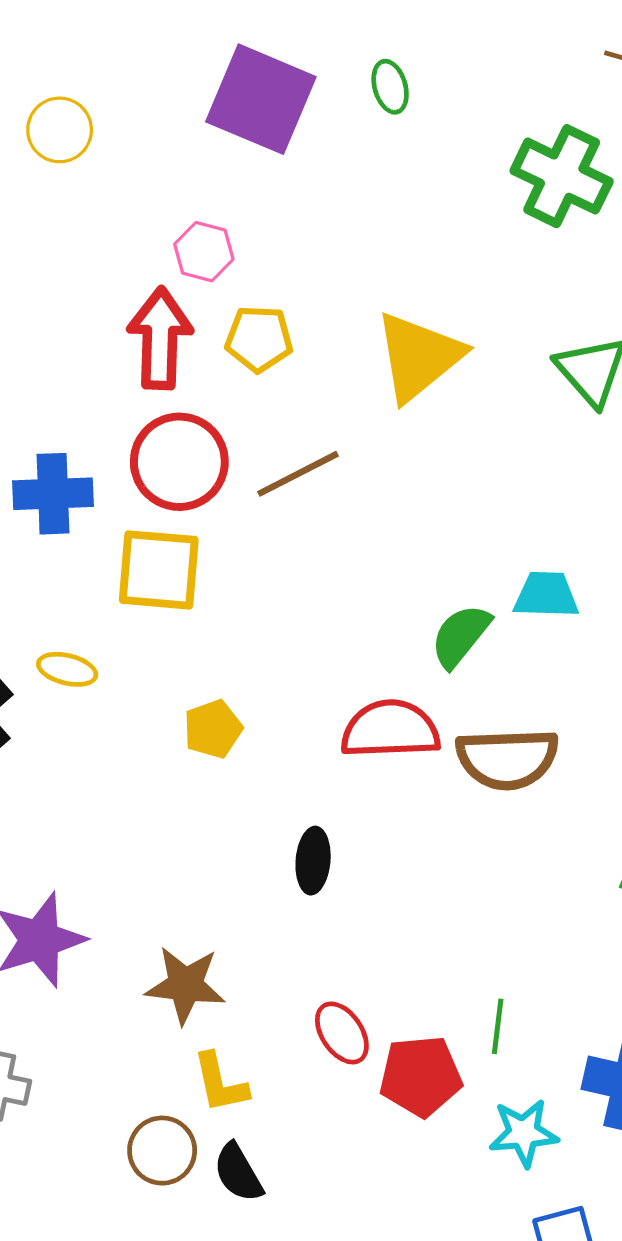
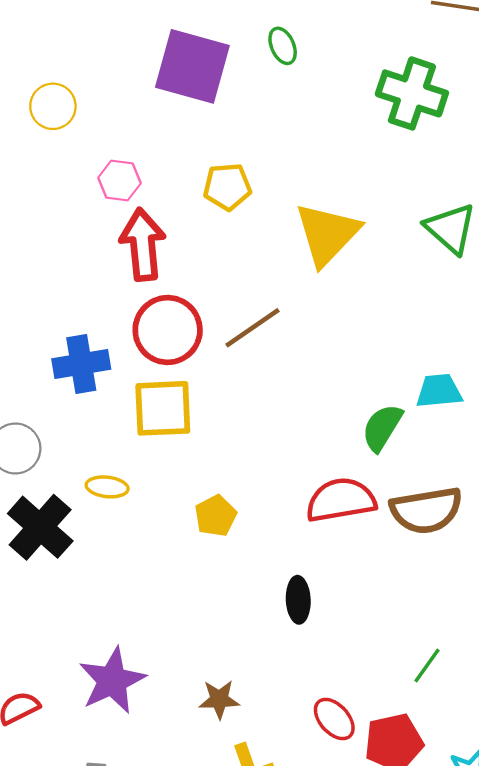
pink hexagon: (204, 252) -> (119, 180), moved
yellow pentagon: (259, 339) -> (227, 187), moved
brown star: (185, 985) -> (219, 699), size x0.7
green line: (498, 1026) -> (427, 666), moved, turned 36

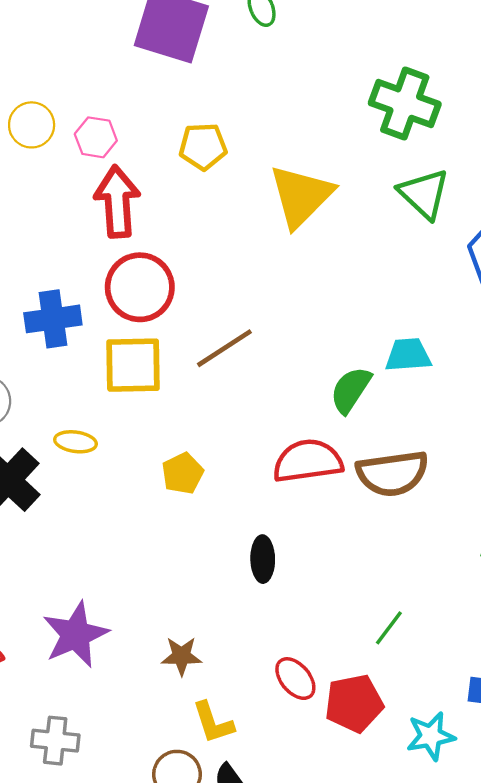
green cross: (412, 93) -> (405, 104), moved
yellow circle: (53, 106) -> (32, 125), moved
brown line: (253, 328) -> (224, 348), moved

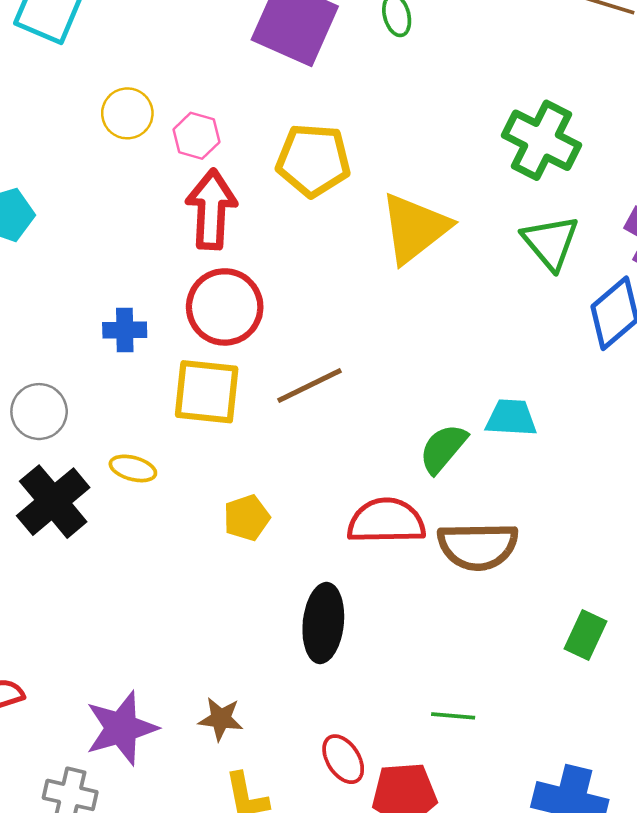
yellow pentagon: (203, 146) -> (313, 160), size x1.4
blue cross: (53, 319) -> (125, 330), size x0.7
black ellipse: (263, 559) -> (323, 623), size x1.5
green line: (389, 628) -> (453, 716), turned 51
purple star: (76, 635) -> (121, 728), moved

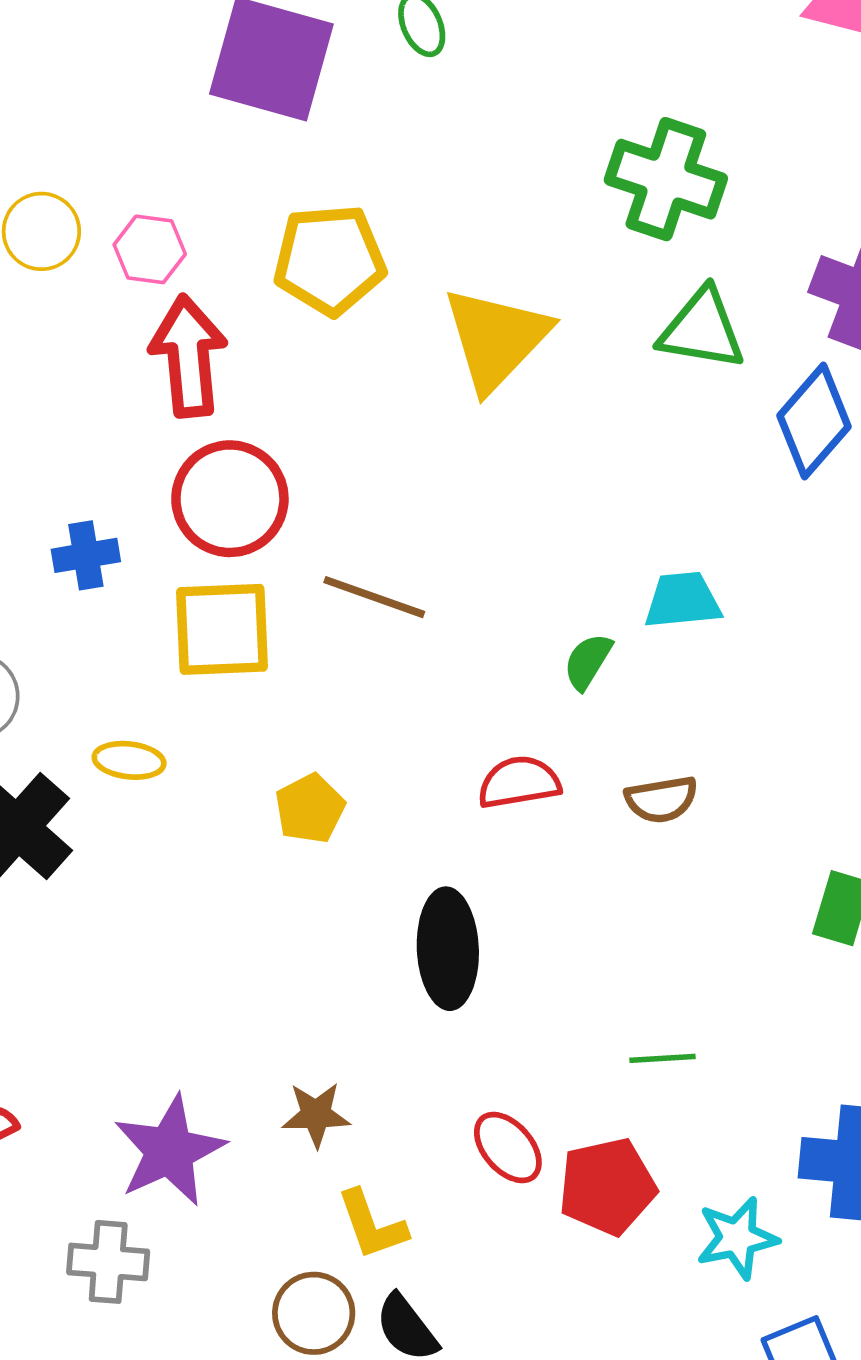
green triangle: (550, 242) -> (702, 329), turned -32
brown line: (310, 385) -> (374, 597), turned 54
green semicircle: (443, 449) -> (588, 661), size x0.7
red semicircle: (386, 521) -> (519, 782), size x0.7
brown semicircle: (478, 546) -> (661, 799), size x0.6

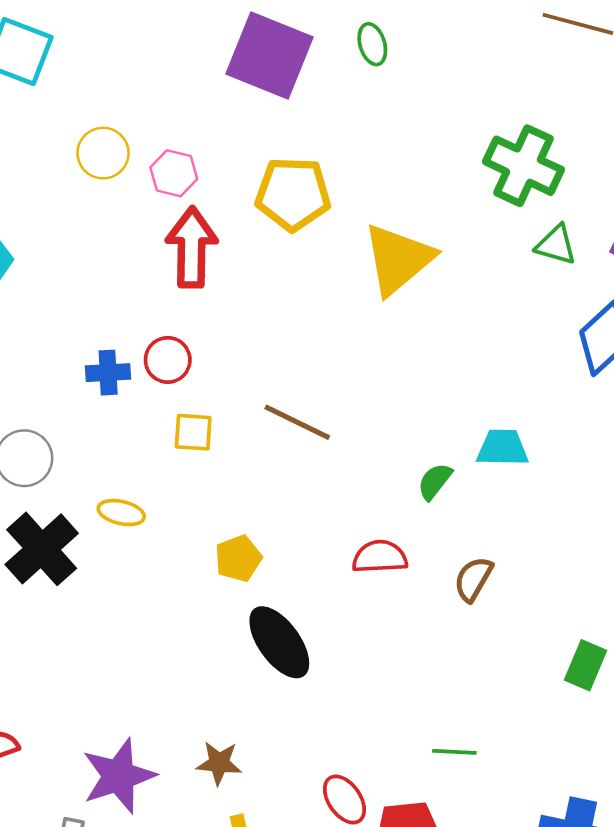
green triangle: (702, 329) -> (556, 245), moved, size x0.7
red circle: (230, 499) -> (168, 360), moved, size x0.6
yellow square: (222, 629) -> (193, 432), size x0.6
brown semicircle: (661, 799) -> (473, 579), turned 123
black ellipse: (448, 949) -> (279, 642), moved, turned -40

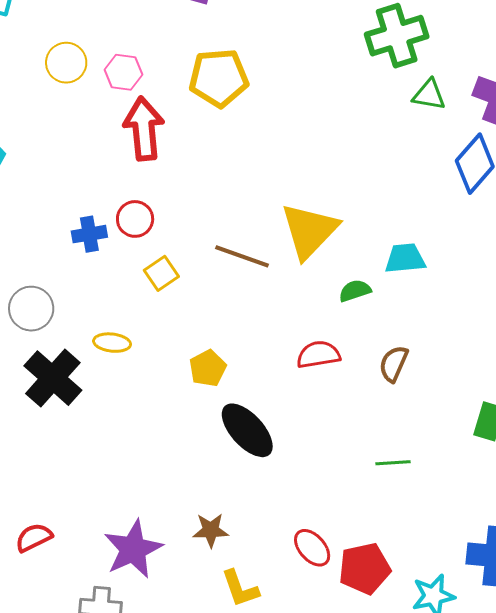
green cross: (523, 166) -> (397, 36), turned -36
yellow triangle: (398, 259) -> (309, 231), moved
yellow square: (193, 432) -> (161, 273), turned -32
green semicircle: (435, 481) -> (355, 291), turned 40
green line: (454, 752) -> (393, 463), moved

